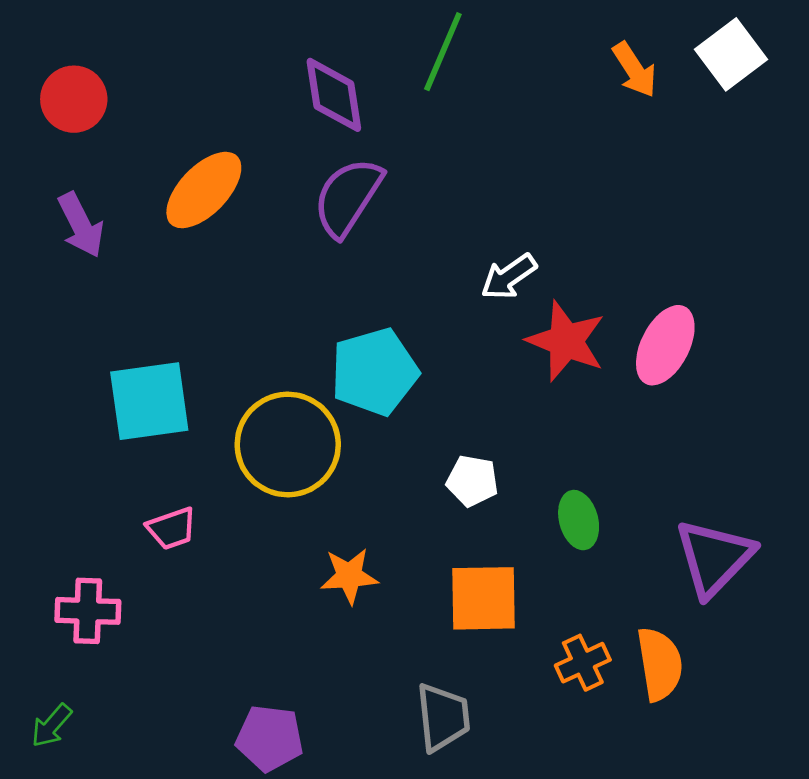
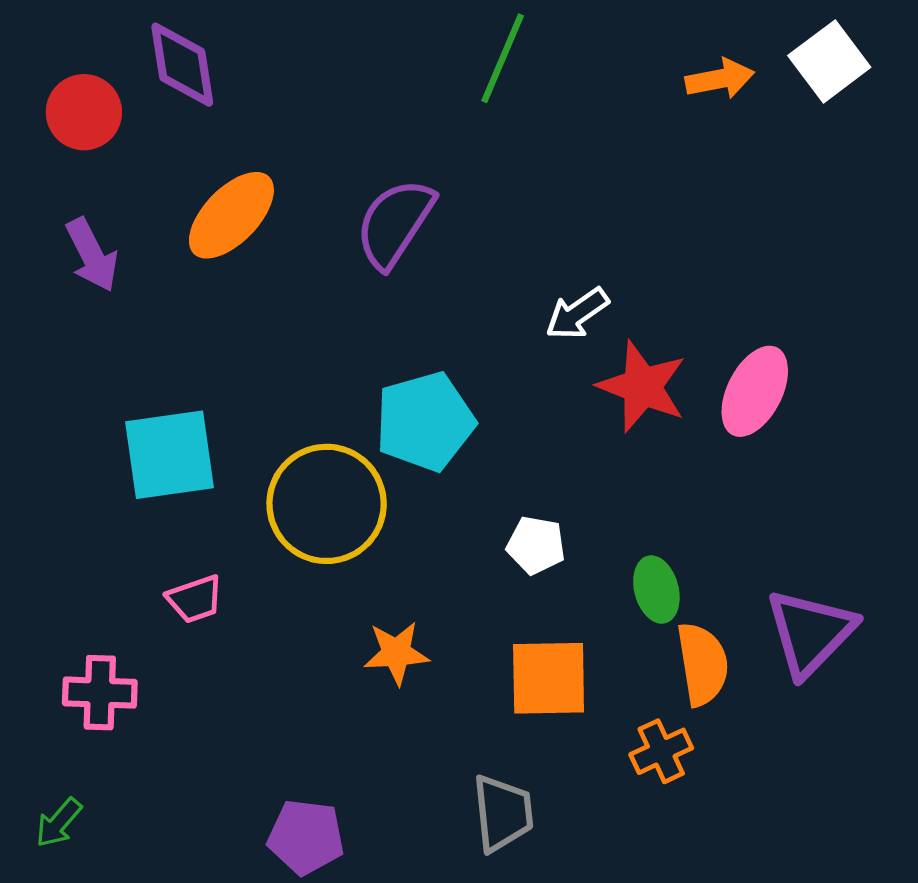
orange arrow: (635, 70) -> (720, 79), turned -68
purple diamond: (334, 95) -> (182, 65), moved
orange semicircle: (660, 664) -> (702, 664), moved

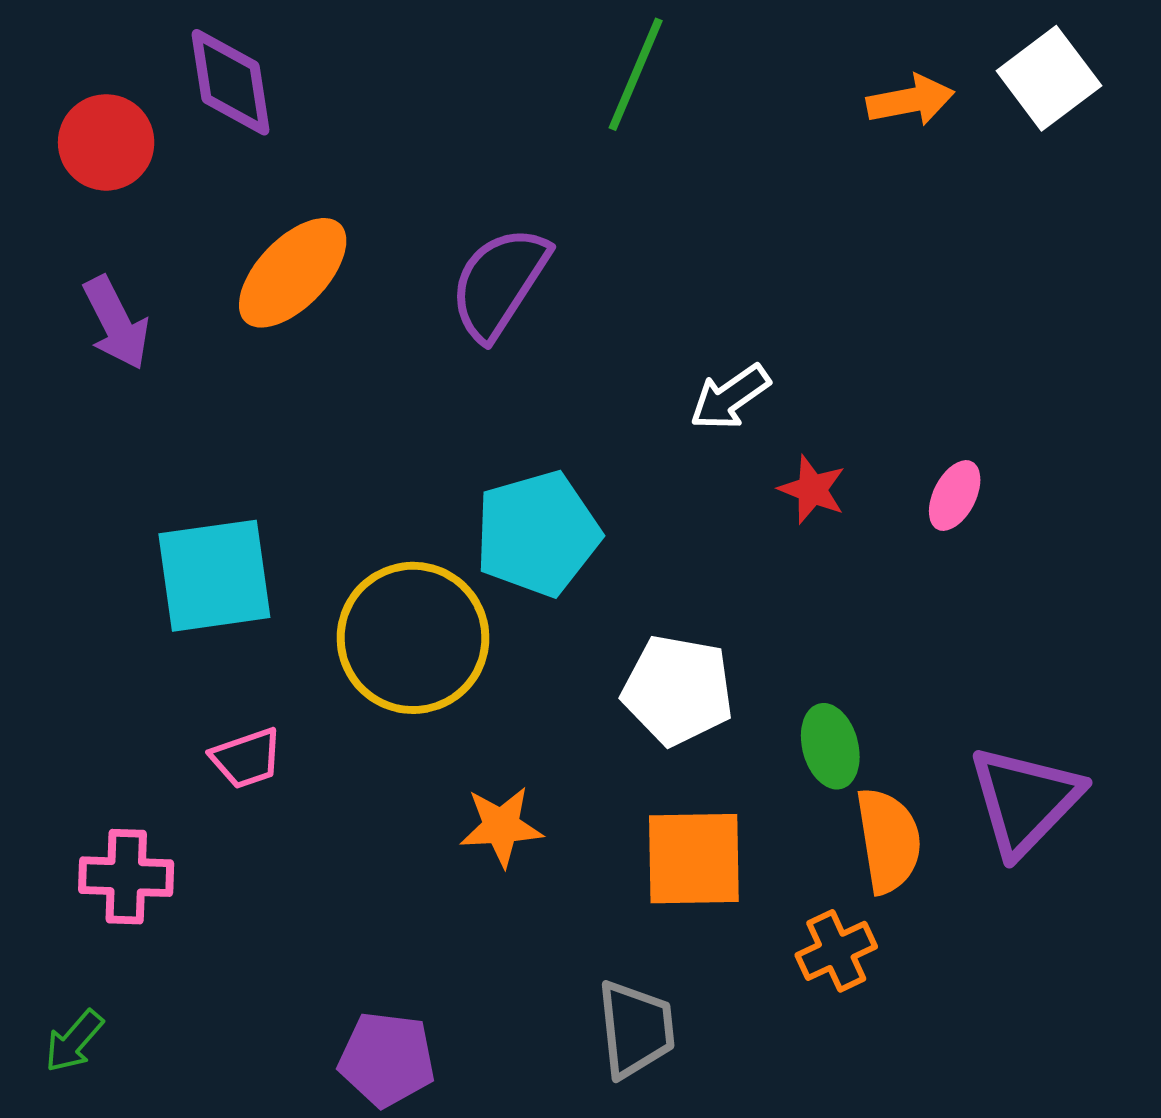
red star: (642, 387) -> (812, 489), size x0.6
pink ellipse: (755, 391) -> (955, 495), size x0.6
white pentagon: (536, 545) -> (678, 690), size x1.5

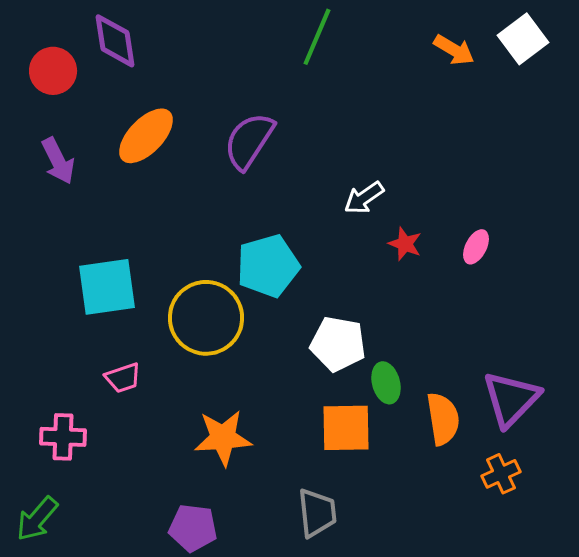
orange arrow: (910, 100) -> (454, 50), turned 42
green ellipse: (830, 746) -> (386, 383), moved
orange star: (501, 826) -> (223, 438), moved, size x1.4
orange cross: (836, 951) -> (501, 474), moved
green arrow: (74, 1041) -> (37, 519), size x1.4

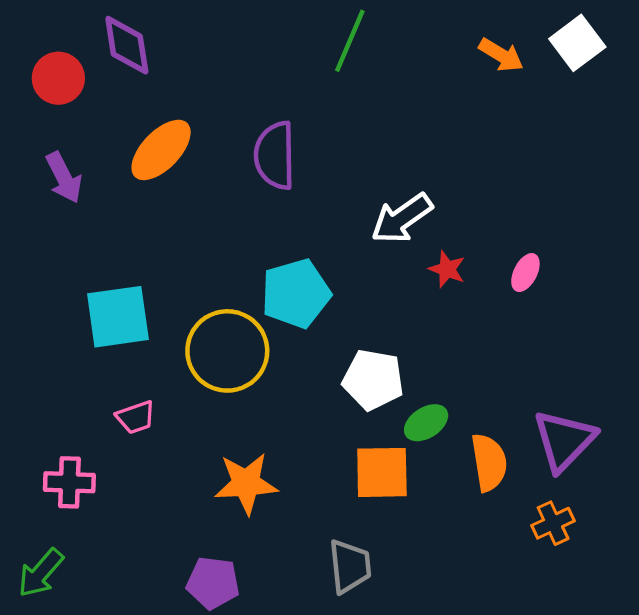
purple semicircle: (249, 141) -> (275, 155), turned -34
white arrow: (364, 198) -> (402, 218), size x1.4
green ellipse: (386, 383) -> (426, 423), turned 72

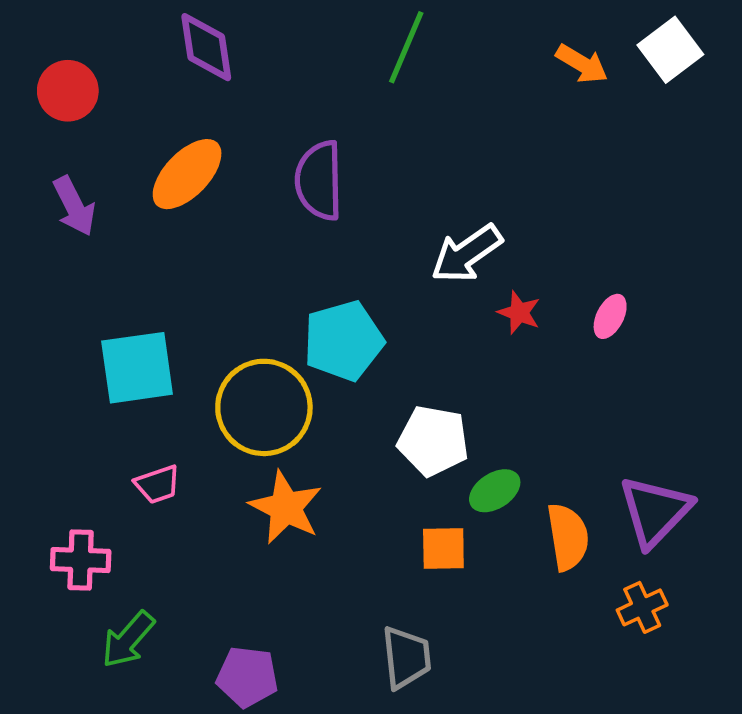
purple diamond: (127, 45) -> (206, 47), moved
orange square: (382, 472) -> (443, 548), size x0.7
orange star: (246, 483) -> (286, 507), moved, turned 30
green arrow: (41, 573) -> (128, 639), moved

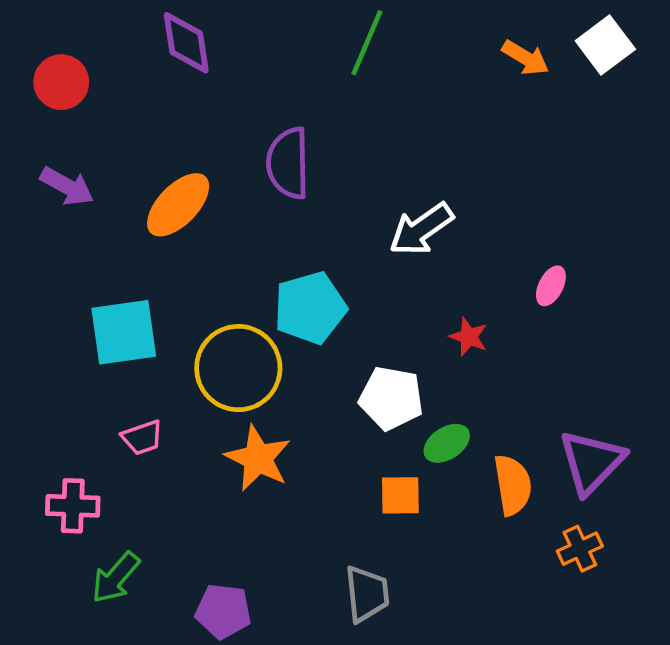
orange ellipse: (187, 174) -> (178, 205), moved
purple arrow: (74, 206) -> (67, 186), turned -34
red star: (519, 313) -> (469, 337), moved

